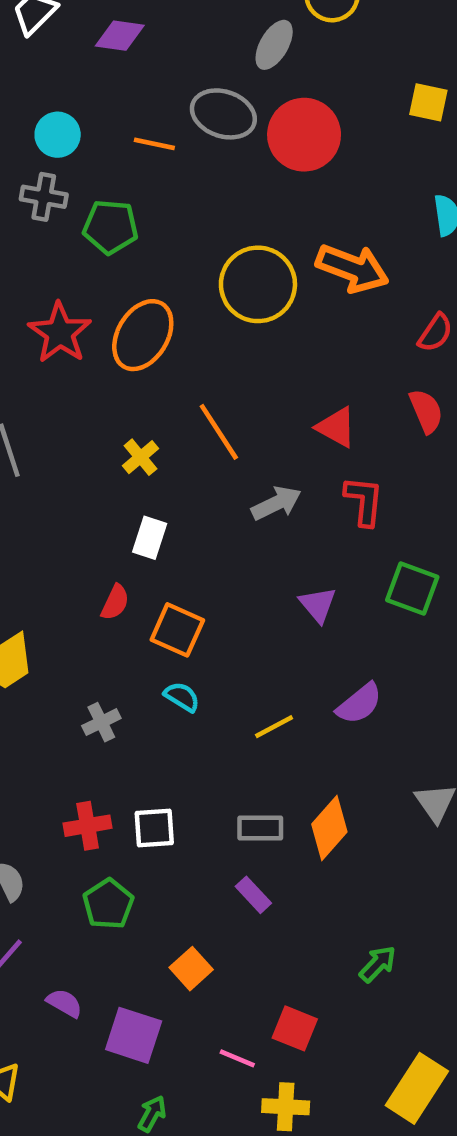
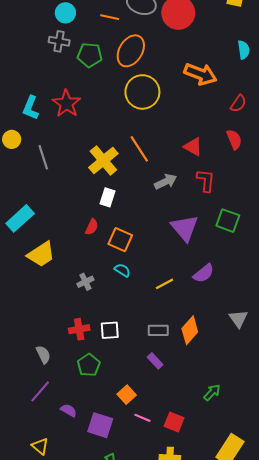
yellow circle: (258, 284) -> (142, 92), moved
orange ellipse: (143, 335) -> (131, 51), moved
yellow cross: (140, 457) -> (103, 160), size x1.8
purple triangle: (318, 605) -> (185, 228), size x1.6
pink line: (237, 1058) -> (142, 418), moved

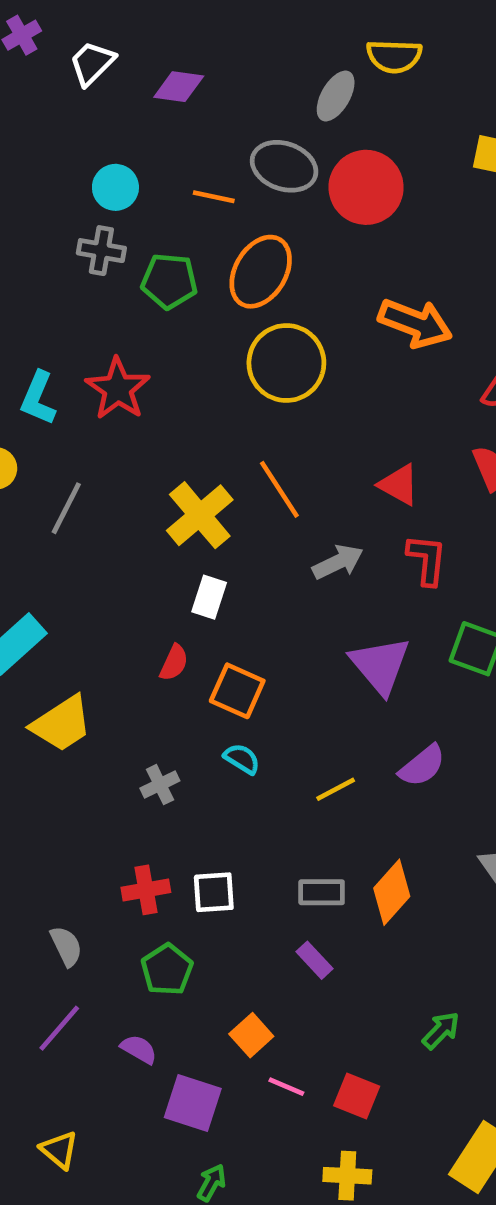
gray line: (43, 157) -> (66, 508), turned 45
purple semicircle: (69, 410) -> (139, 1049), moved

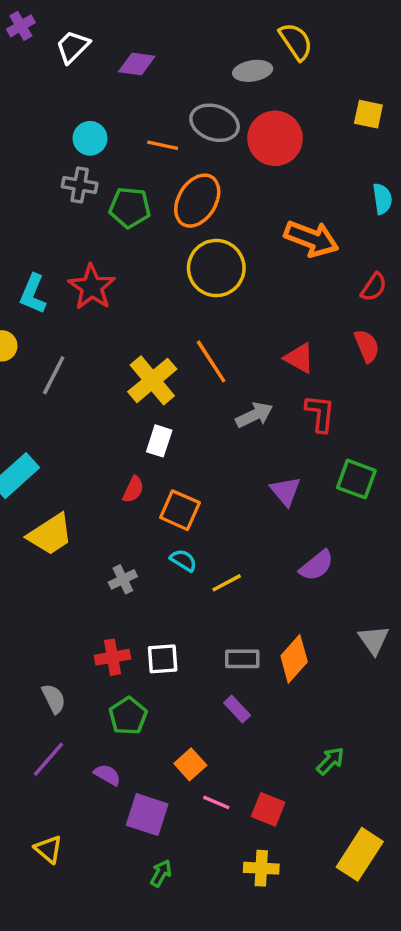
yellow semicircle: (394, 56) -> (296, 41), turned -126
gray ellipse: (336, 96) -> (253, 71), turned 51
purple triangle: (380, 665) -> (285, 491), size x0.7
yellow line: (336, 789) -> (227, 583), moved

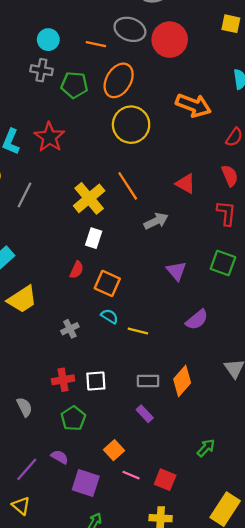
red L-shape: (320, 413) -> (226, 213), moved
yellow line: (227, 583) -> (138, 331), turned 42
purple line: (48, 759) -> (27, 469), moved

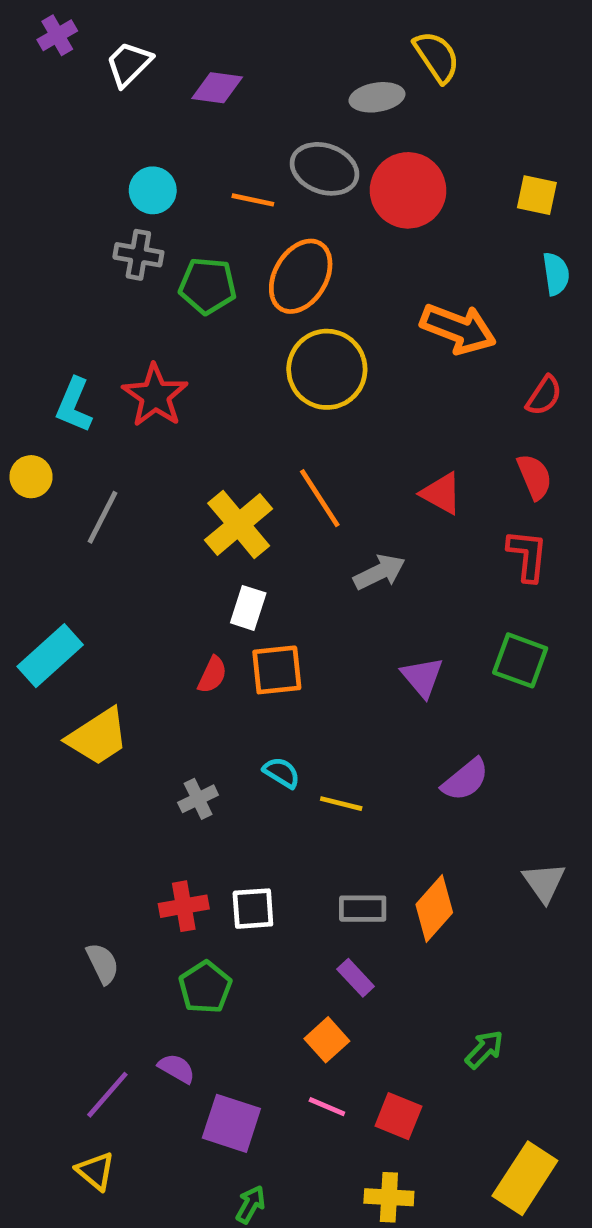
yellow square: (231, 24) -> (537, 195), moved
orange square: (107, 283) -> (277, 670), moved, turned -30
orange square: (114, 450) -> (327, 1040), moved

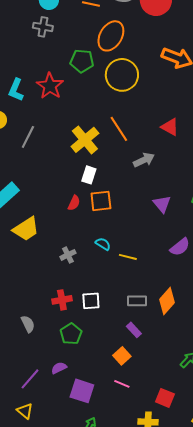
green pentagon: (208, 286) -> (82, 61), moved
purple semicircle: (177, 1068) -> (59, 368), turned -56
red square: (398, 1116) -> (165, 398), moved

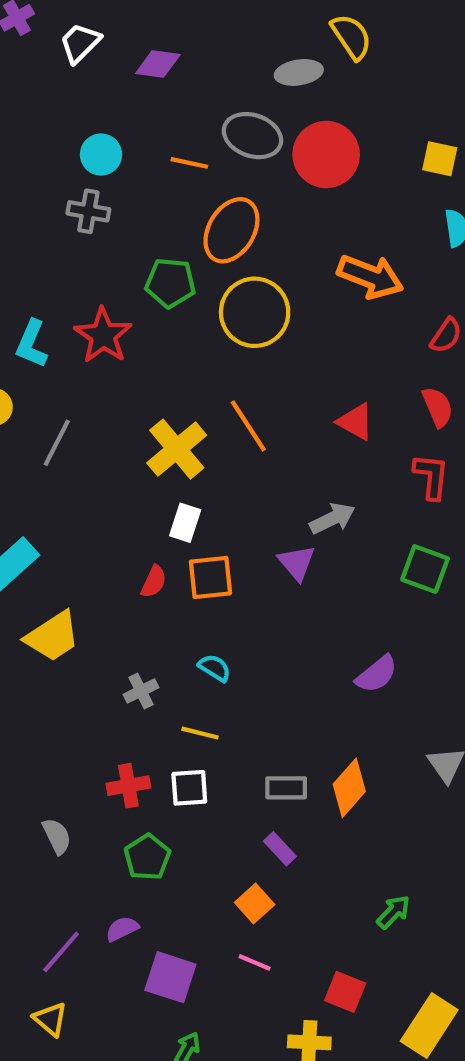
gray arrow: (144, 160) -> (332, 518), moved
purple triangle: (162, 204) -> (297, 563), moved
yellow line: (128, 257) -> (200, 733), moved

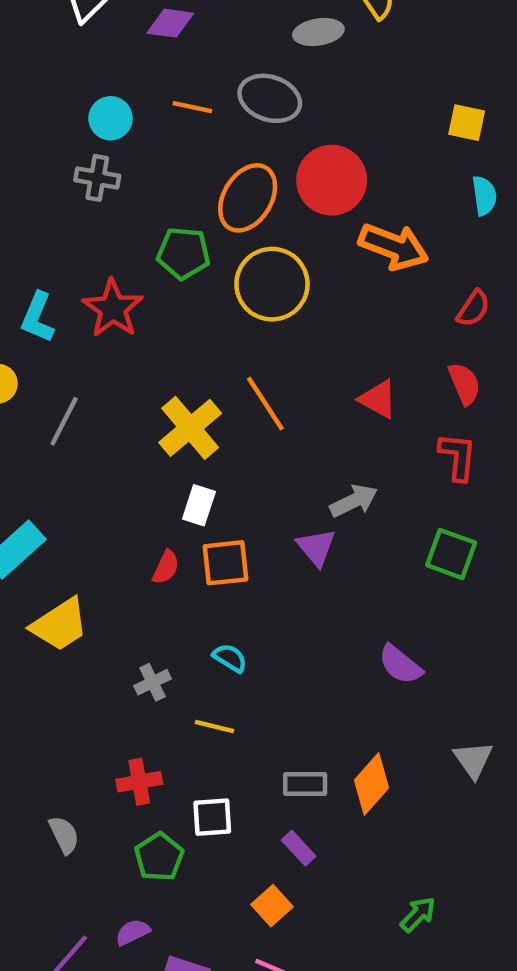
red circle: (326, 155) -> (332, 180), moved
orange line: (189, 163) -> (192, 107), moved
purple semicircle: (377, 674) -> (400, 665), turned 78
white square: (189, 788) -> (212, 817), moved

